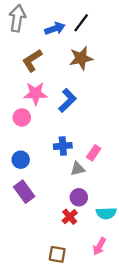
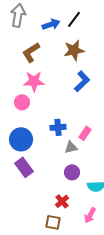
blue L-shape: (67, 100) -> (82, 81), moved
blue circle: (21, 160) -> (21, 139), size x1.5
red cross: (70, 217) -> (62, 201), moved

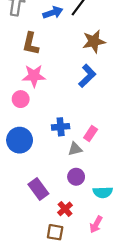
brown star: (74, 50) -> (94, 41), moved
brown L-shape: (31, 52) -> (31, 44), turned -45
purple rectangle: (24, 167) -> (38, 189), moved

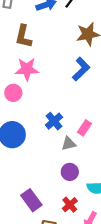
blue cross: (61, 127) -> (54, 121), turned -35
purple rectangle: (38, 189) -> (31, 200), moved
red cross: (65, 209) -> (70, 205), moved

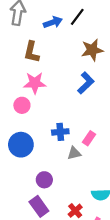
blue cross: (54, 121) -> (60, 132), turned 35
purple circle: (70, 172) -> (44, 180), moved

